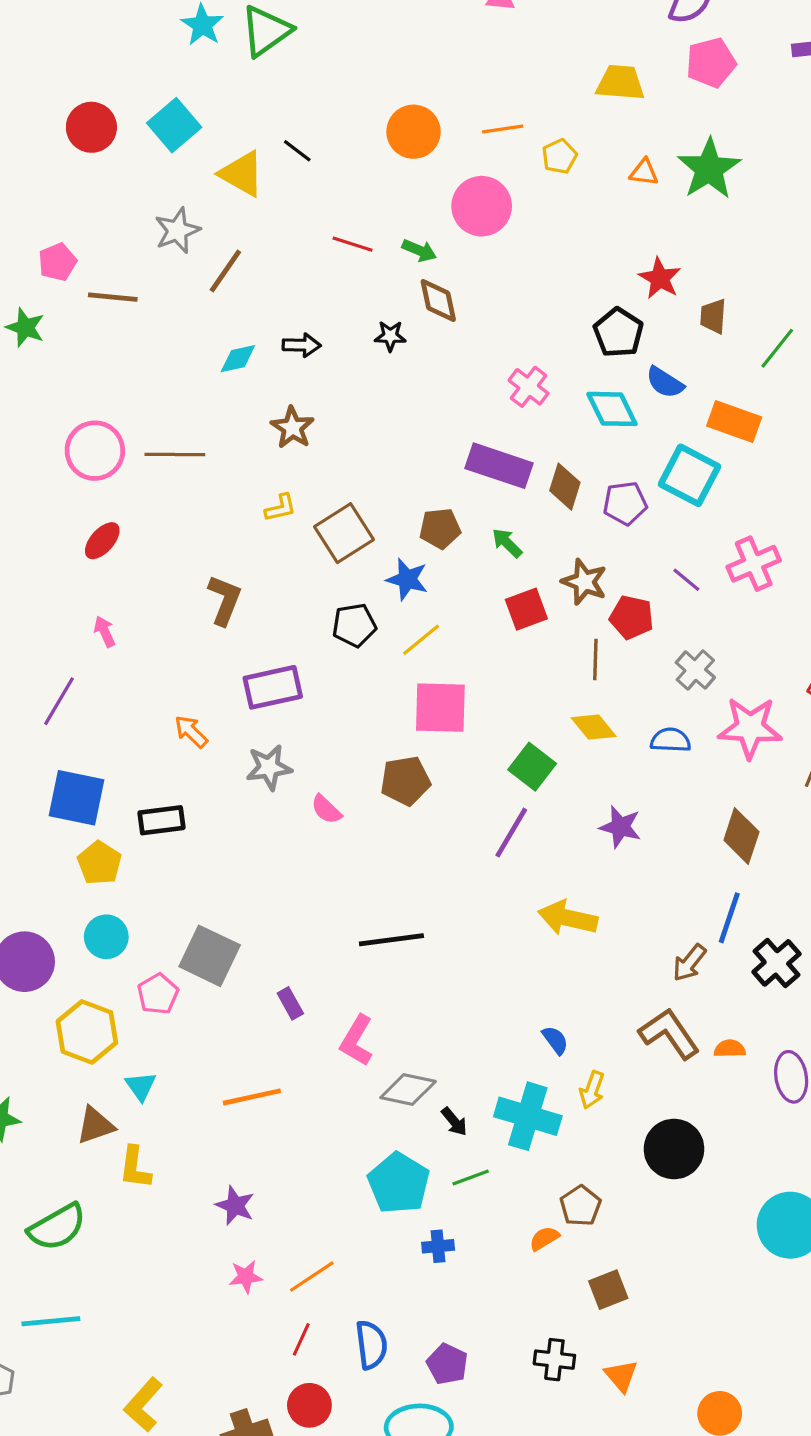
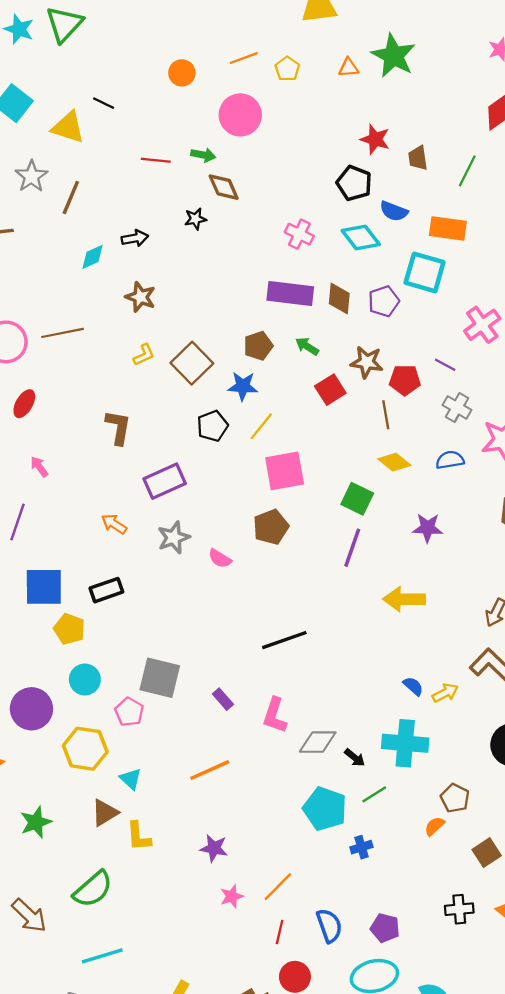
orange circle: (414, 132) -> (182, 73), size x0.7
purple line: (686, 580) -> (445, 365), moved
yellow arrow: (592, 1090) -> (445, 693), moved, turned -125

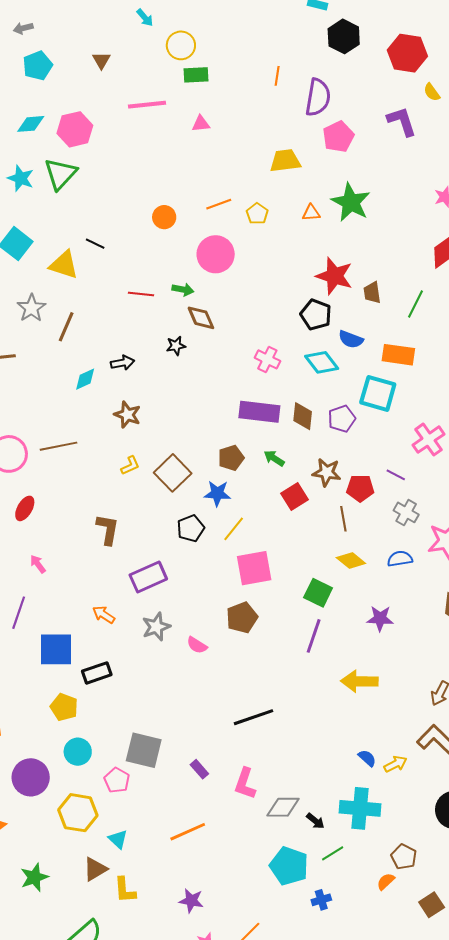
red star: (375, 139) -> (334, 276), size x1.4
blue square: (44, 587) -> (56, 649), moved

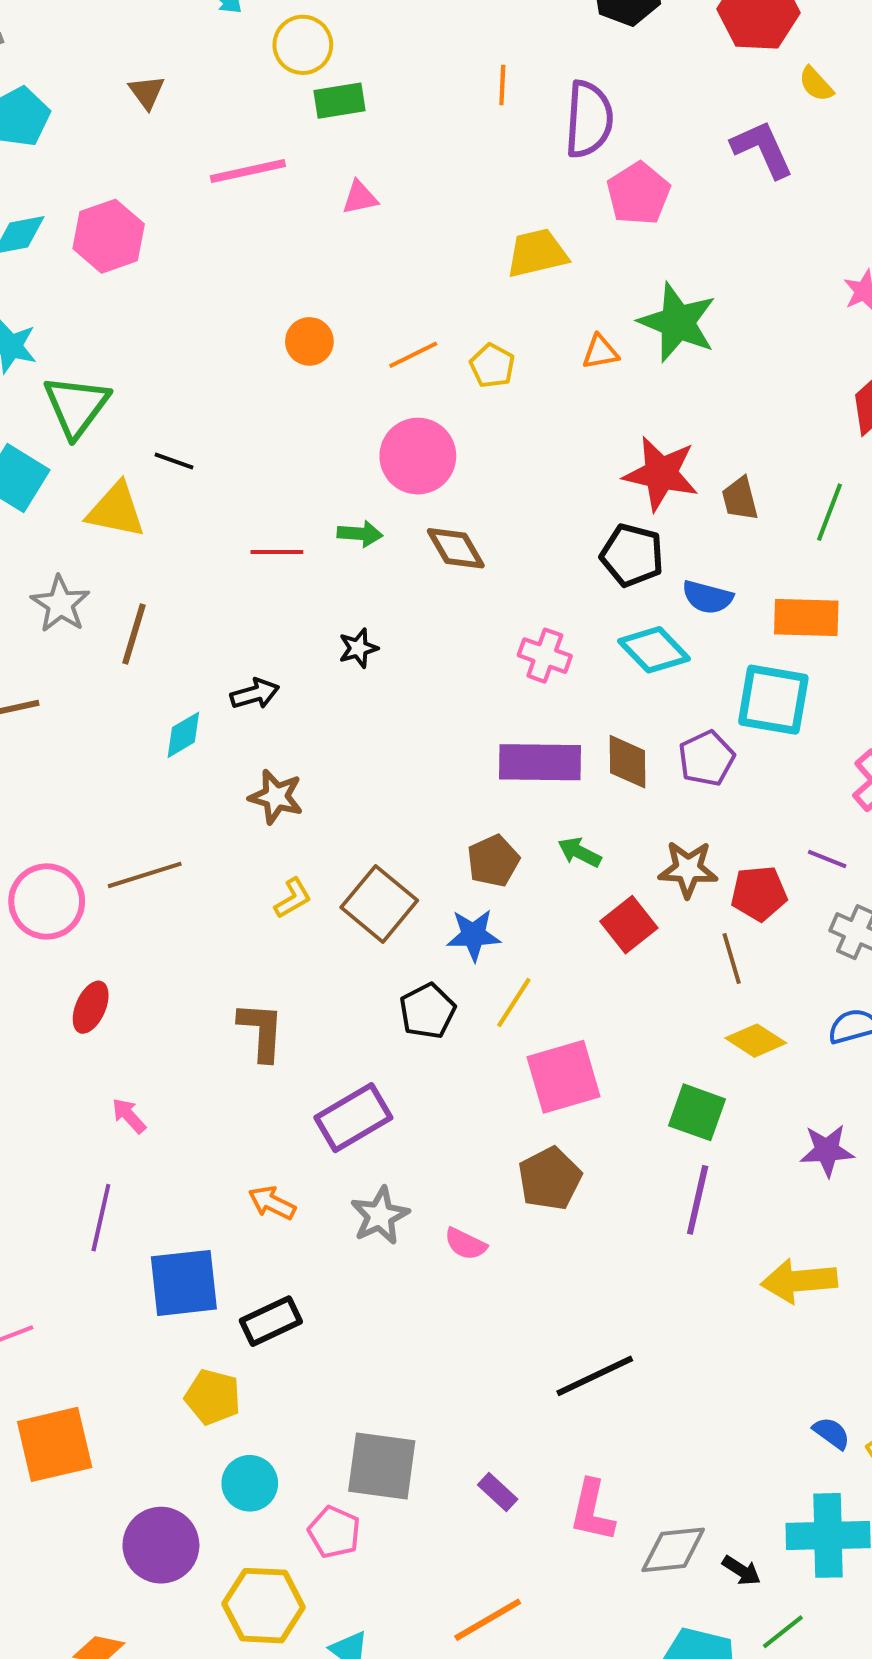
green triangle: (61, 174) -> (76, 406), moved
orange circle: (164, 217) -> (309, 341), moved
brown diamond: (201, 318) -> (456, 548), moved

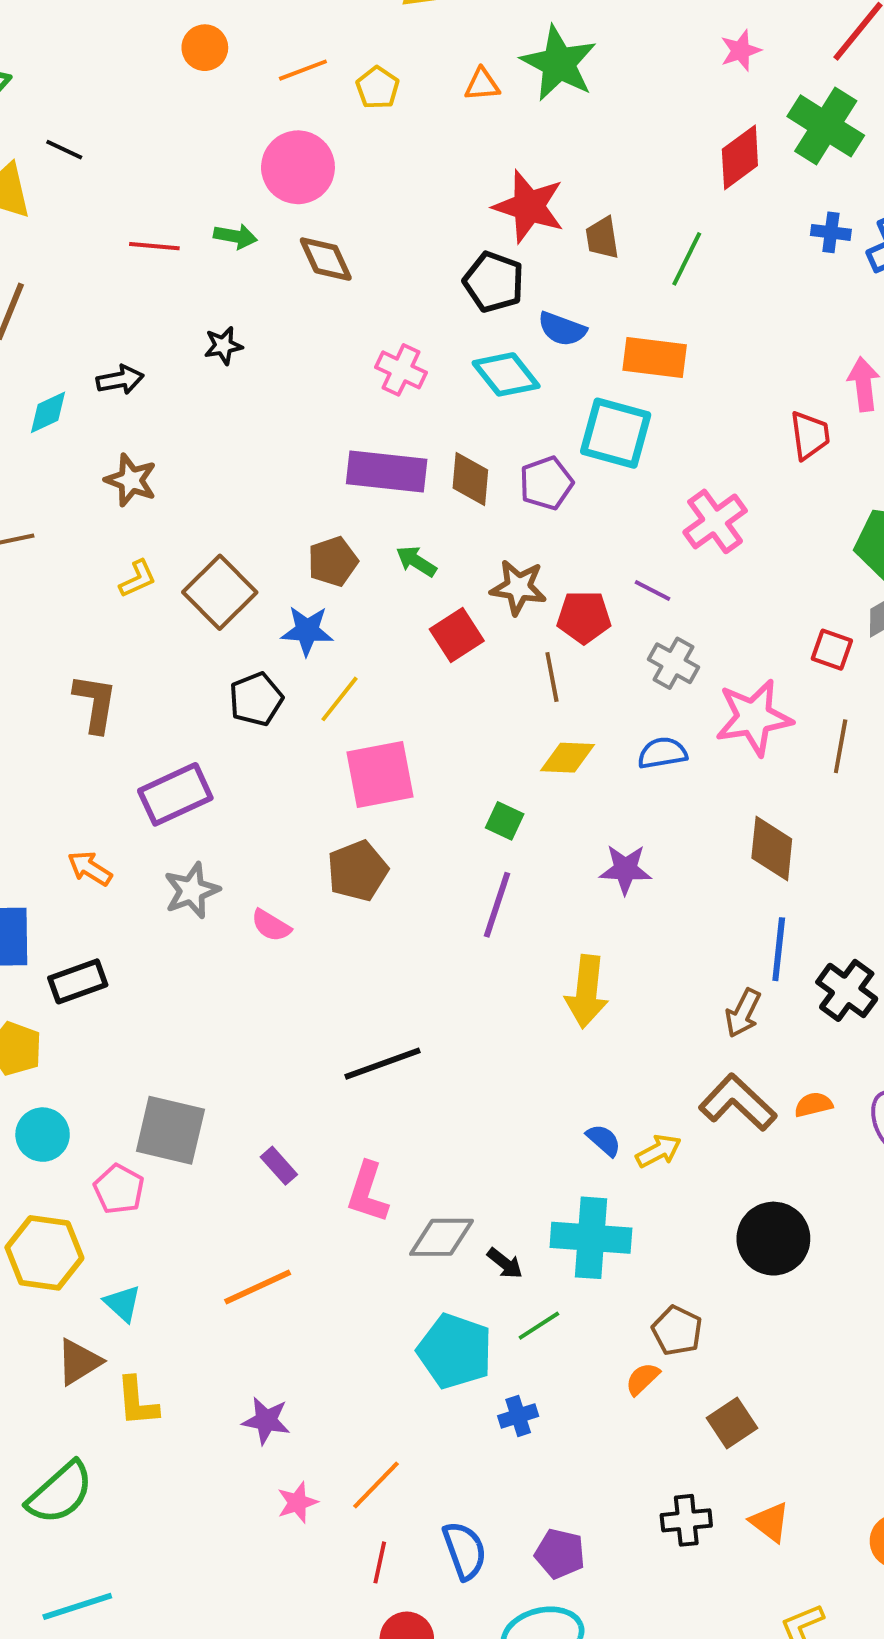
yellow diamond: (756, 1041) -> (567, 758), turned -36
green square: (697, 1112) -> (505, 821), size x0.7
yellow arrow: (799, 1281) -> (587, 992), turned -84

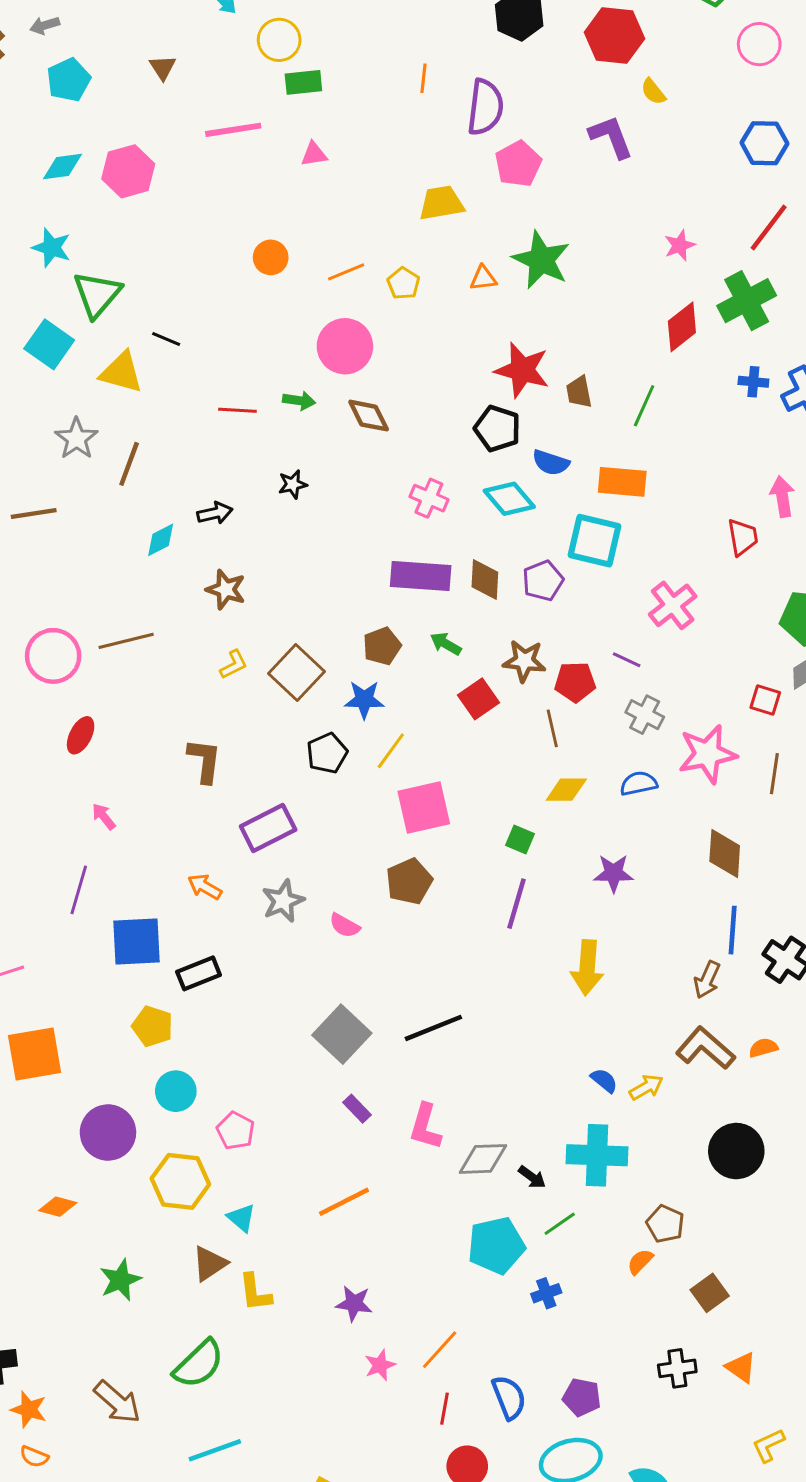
green cross: (826, 126) -> (747, 301), turned 32
gray square: (170, 1130) -> (342, 1034), moved, turned 32
cyan pentagon: (455, 1351) -> (496, 1245), turned -30

